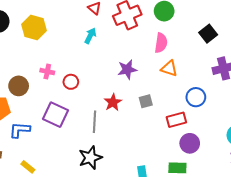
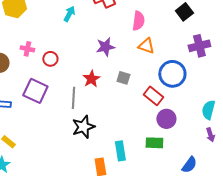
blue circle: (196, 97) -> (172, 74), size x1.4
gray square: (146, 101) -> (123, 78), turned 32
red rectangle: (176, 120) -> (153, 96), turned 54
black star: (90, 158) -> (83, 127), moved

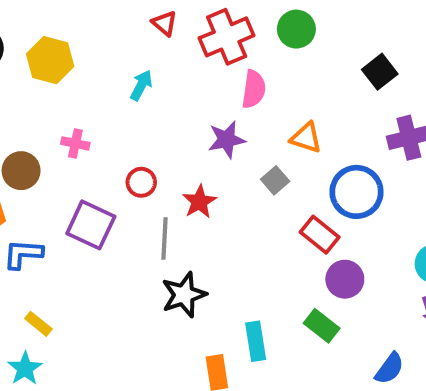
cyan arrow: (69, 14) -> (141, 85), moved
pink semicircle: (138, 21) -> (254, 89), moved
red circle: (50, 59) -> (141, 182), moved
gray square: (123, 78) -> (275, 180), moved, turned 32
green rectangle: (154, 143) -> (322, 326), turned 36

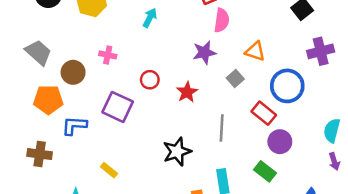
gray line: (165, 238) -> (222, 128), moved
yellow rectangle: (38, 324) -> (109, 170), moved

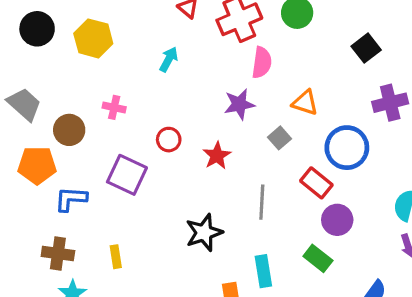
brown cross: (40, 154) -> (58, 253), moved
yellow rectangle: (109, 170) -> (116, 257), turned 42

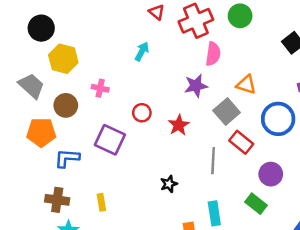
yellow hexagon: (93, 38) -> (63, 59), moved
gray square: (279, 138) -> (227, 112), size x1.5
red rectangle: (316, 183) -> (241, 142), moved
black star: (204, 233) -> (169, 184), size x0.6

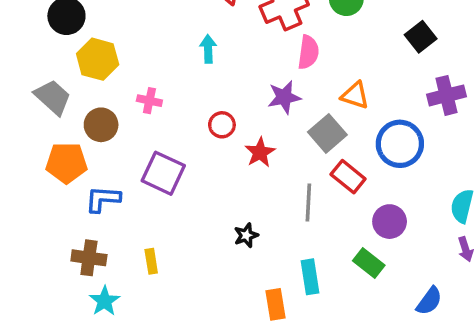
cyan arrow: (142, 51) -> (208, 49), turned -30
red circle: (142, 113) -> (222, 125), moved

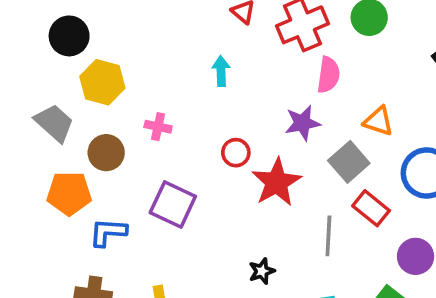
red star: (260, 152) -> (277, 182), size x1.5

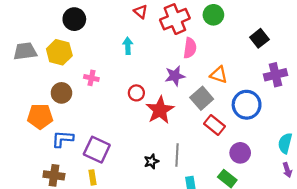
black circle: (69, 36) -> (74, 19), moved
gray trapezoid: (54, 123) -> (25, 51), moved, turned -50
purple square: (173, 204) -> (97, 150), moved
gray line: (328, 236) -> (177, 155), moved

